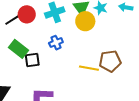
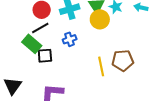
black line: (13, 19) -> (40, 28), moved
yellow line: (89, 68) -> (101, 66), turned 66

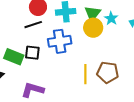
blue cross: (70, 39) -> (60, 41), size x1.6
green rectangle: (32, 44) -> (14, 57), moved, turned -30

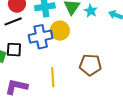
yellow circle: (93, 28) -> (60, 31), moved
yellow line: (85, 74) -> (53, 77), moved

